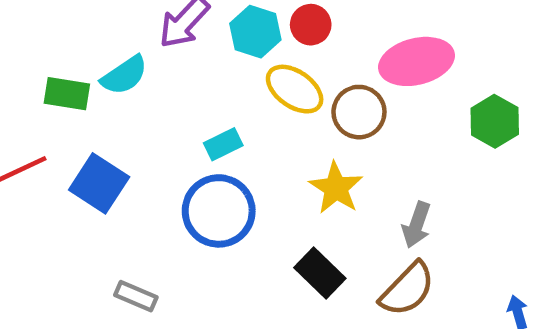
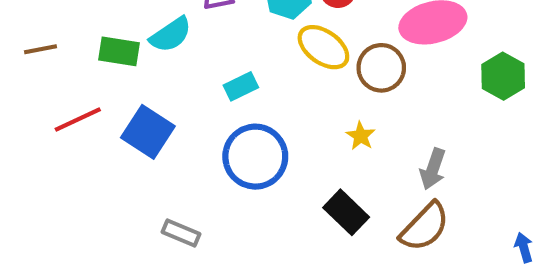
cyan rectangle: (223, 144) -> (241, 86), moved
yellow star: (336, 188) -> (361, 136), size x0.6

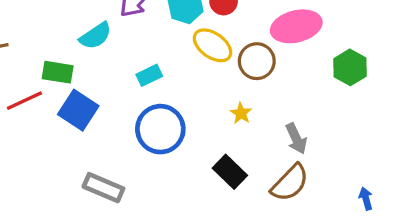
green rectangle: (119, 51) -> (58, 72), moved
gray arrow: (433, 169) -> (296, 139), turned -44
gray rectangle: (181, 233) -> (103, 188), size x1.4

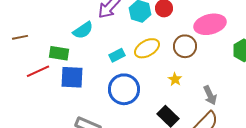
yellow ellipse: (212, 45) -> (147, 48), moved, turned -65
blue square: (78, 110) -> (72, 77), turned -30

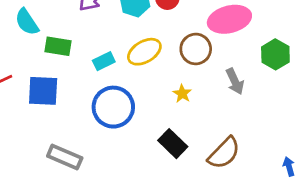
cyan semicircle: (83, 30) -> (27, 22), moved, turned 90
green rectangle: (59, 53) -> (58, 46), moved
gray arrow: (210, 95) -> (235, 81), moved

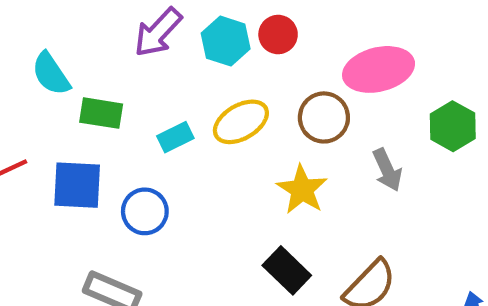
yellow star: (182, 94) -> (302, 190), size x1.6
blue circle: (113, 107) -> (145, 211), moved, size x0.7

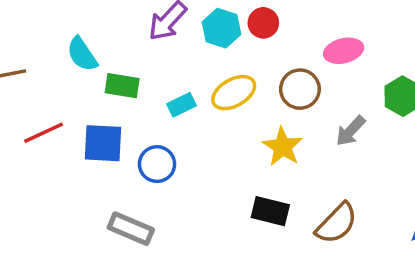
pink ellipse: (379, 69) -> (344, 51), size x0.7
gray arrow: (387, 170) -> (351, 131), turned 68
black rectangle: (287, 270) -> (270, 211), turned -30

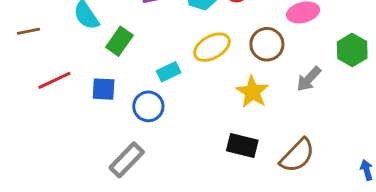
green rectangle: (122, 86) -> (119, 41), turned -64
cyan rectangle: (181, 105) -> (169, 72), moved
blue square: (103, 143) -> (104, 89), size x0.7
gray rectangle: (131, 229) -> (127, 160), turned -69

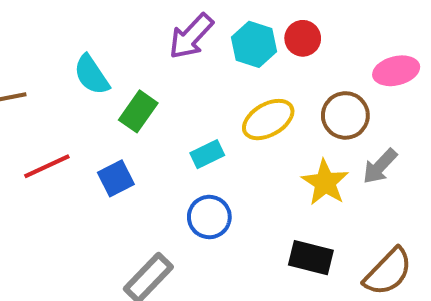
gray arrow: (309, 79) -> (380, 166), moved
blue square: (104, 89) -> (116, 178), turned -30
blue circle: (148, 106) -> (209, 217), moved

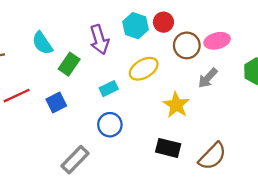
purple arrow: (191, 36) -> (99, 40), moved, turned -60
brown circle: (345, 115) -> (187, 45), moved
gray arrow: (380, 166) -> (208, 78), moved

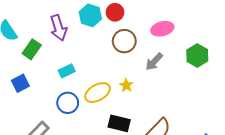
brown circle: (187, 45) -> (124, 41), moved
yellow ellipse: (144, 69) -> (98, 93), moved
yellow star: (176, 105) -> (126, 85), size x0.6

